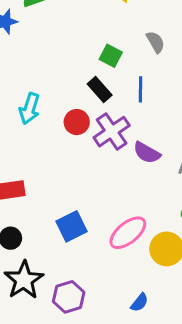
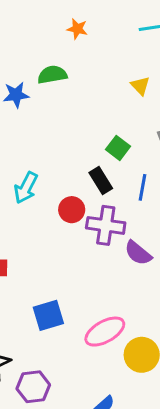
purple cross: (112, 132) -> (106, 225), turned 33

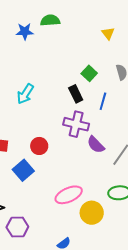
red circle: (72, 210) -> (39, 146), moved
blue square: (48, 315) -> (23, 170), moved, turned -30

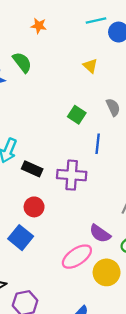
green semicircle: (50, 20) -> (22, 62), turned 66
black rectangle: (76, 94) -> (32, 169), moved, turned -30
purple semicircle: (96, 145) -> (100, 234), moved

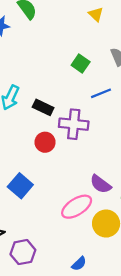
blue line: (98, 144) -> (101, 93), turned 60
black rectangle: (32, 169) -> (43, 107), moved
red circle: (34, 207) -> (45, 142), moved

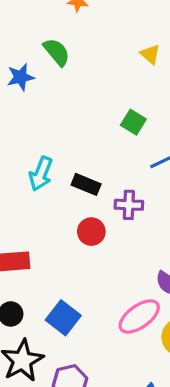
purple cross: (74, 124) -> (129, 205), size x0.7
blue square: (20, 186) -> (63, 318), moved

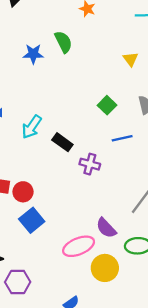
red circle: (91, 232) -> (23, 192), moved
blue square: (63, 318) -> (32, 220), moved

